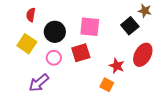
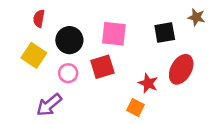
brown star: (145, 11) -> (196, 17), moved
black square: (130, 26) -> (165, 33), turned 30

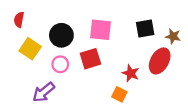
brown star: (196, 17) -> (173, 36), moved
red semicircle: (39, 19) -> (19, 20), moved

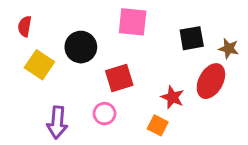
pink square: (100, 30) -> (133, 22), moved
pink circle: (60, 64) -> (104, 114), moved
purple arrow: (44, 92) -> (57, 122), turned -45

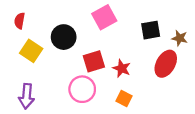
pink square: (133, 22) -> (104, 17), turned -35
red star: (172, 97) -> (122, 68), moved
pink circle: (104, 114) -> (82, 89), size x1.5
purple arrow: (57, 122) -> (26, 96), moved

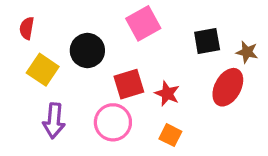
purple arrow: (26, 96) -> (54, 121), moved

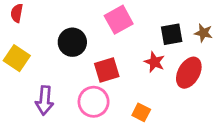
red semicircle: (27, 28) -> (17, 13), moved
brown star: (247, 52) -> (203, 33), moved
yellow square: (43, 70) -> (17, 58), moved
red star: (167, 94) -> (154, 62), moved

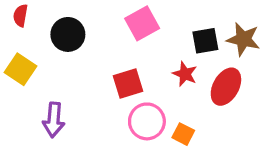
brown star: (203, 33) -> (243, 39), size x1.5
black circle: (72, 42) -> (68, 34), moved
pink circle: (94, 102) -> (147, 121), moved
orange square: (141, 112) -> (183, 134), moved

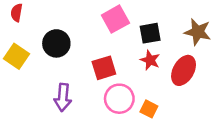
black circle: (68, 34) -> (56, 43), moved
black square: (205, 41) -> (150, 33), moved
purple arrow: (54, 120) -> (63, 97), moved

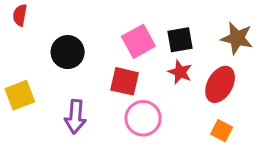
pink square: (115, 19) -> (138, 41), moved
yellow square: (17, 56) -> (20, 95), moved, turned 35
red square: (104, 68) -> (125, 81), turned 30
orange square: (149, 109) -> (222, 131), moved

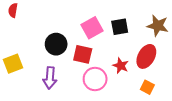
black circle: (68, 52) -> (56, 44), moved
red star: (180, 72) -> (121, 66), moved

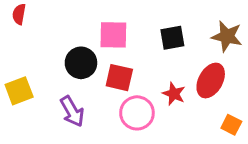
pink square: (92, 28) -> (113, 35), moved, turned 30
purple arrow: (50, 78) -> (72, 111), turned -35
orange square: (147, 87) -> (231, 125), moved

